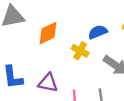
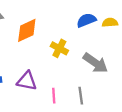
blue semicircle: (98, 32) -> (86, 20), moved

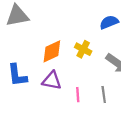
orange diamond: (27, 30) -> (52, 51), moved

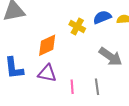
yellow cross: (83, 49) -> (77, 27), moved

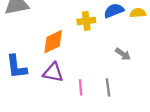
yellow cross: (77, 27) -> (86, 21), turned -35
gray arrow: (110, 57) -> (123, 54), size x0.6

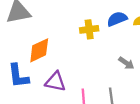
orange diamond: (53, 42) -> (39, 50), moved

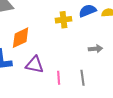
gray arrow: (126, 63) -> (96, 49), turned -40

